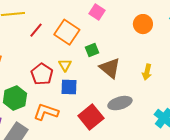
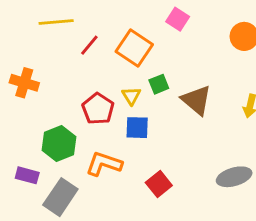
green square: (92, 50) -> (159, 84), moved
gray ellipse: (120, 103) -> (234, 177), moved
red square: (91, 117) -> (159, 184), moved, size x0.7

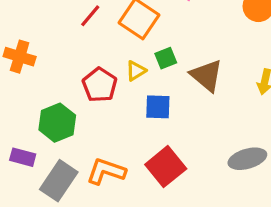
yellow triangle: (131, 96) -> (136, 71), turned 30
blue square: (137, 128) -> (158, 107), moved
orange L-shape: (104, 164) -> (106, 171), moved
red square: (159, 184) -> (166, 167), size x1.4

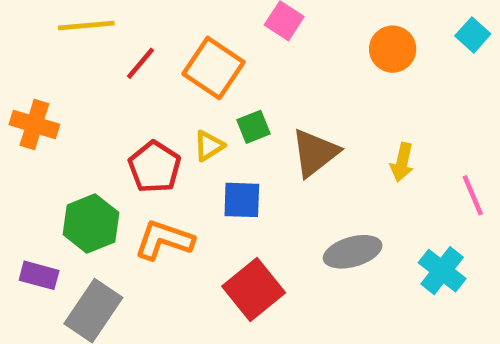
brown triangle: (207, 75) -> (315, 153), turned 42
gray ellipse: (247, 159) -> (353, 252), moved
orange L-shape: (106, 171) -> (164, 240), moved

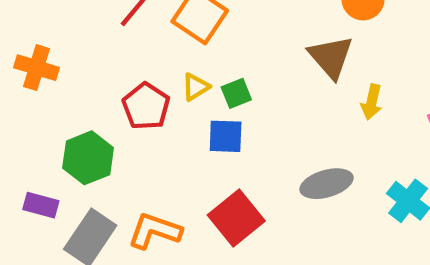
green square: (254, 127) -> (236, 93), moved
brown triangle: (315, 153) -> (331, 57), moved, turned -33
orange L-shape: (164, 240) -> (155, 231), moved

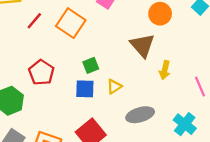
yellow triangle: (195, 87) -> (114, 87), moved

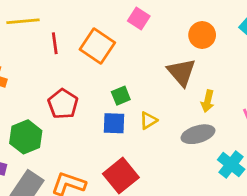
red line: (34, 21) -> (55, 43), turned -48
gray ellipse: (140, 115) -> (198, 134), moved

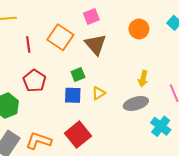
pink square: (139, 18) -> (91, 17), turned 35
red line: (55, 43) -> (28, 44), moved
brown triangle: (181, 72) -> (96, 44), moved

